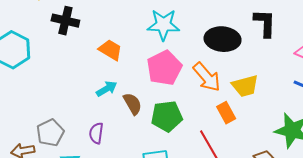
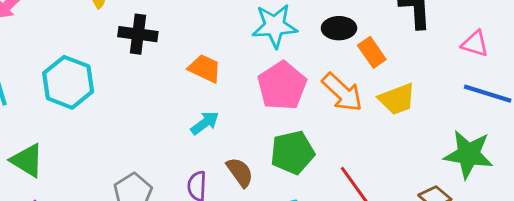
black ellipse: (223, 39) -> (339, 28), moved, size x0.7
brown semicircle: (133, 104) -> (240, 172), moved
orange rectangle: (226, 113) -> (372, 52), moved

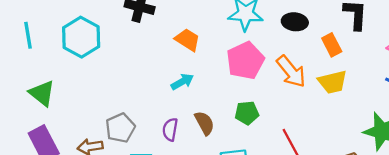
orange rectangle: (372, 52) -> (332, 45), moved
green pentagon: (292, 153) -> (247, 113), size x0.7

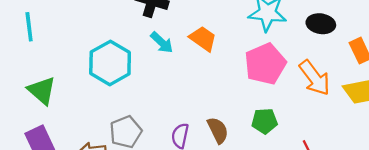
cyan hexagon: (81, 37) -> (110, 63), moved
cyan arrow: (182, 82) -> (162, 43), moved, turned 70

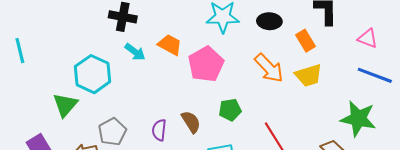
pink pentagon: (265, 64) -> (206, 64), moved
green triangle: (42, 91) -> (65, 105), moved, turned 36

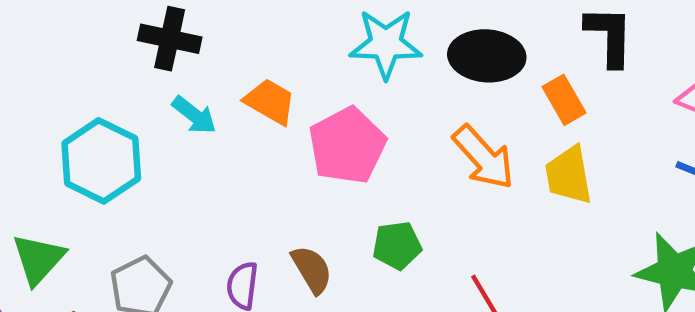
black ellipse: (269, 21) -> (487, 56), size x1.4
yellow trapezoid: (309, 75) -> (569, 175), turned 96
green triangle: (65, 105) -> (38, 259), moved

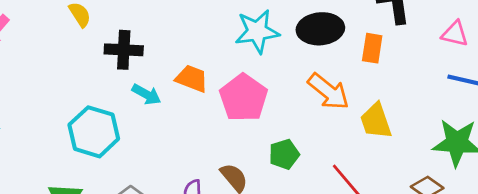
orange rectangle: (564, 100) -> (372, 48), turned 48
yellow trapezoid: (569, 175) -> (376, 121), moved

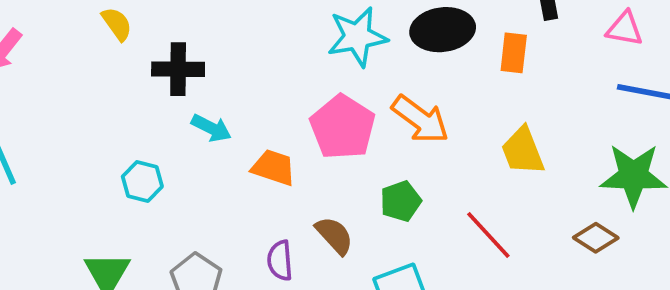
orange trapezoid: (192, 78) -> (274, 168), moved
orange arrow: (328, 92) -> (420, 119), moved
cyan hexagon: (94, 132) -> (142, 182), size x0.6

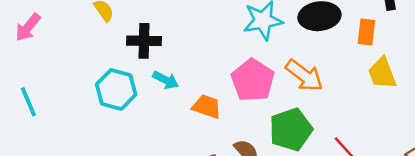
yellow trapezoid: (523, 151) -> (382, 73), moved
cyan hexagon: (142, 182) -> (116, 89), moved, size x1.5
green pentagon: (401, 201) -> (291, 130), size x1.6

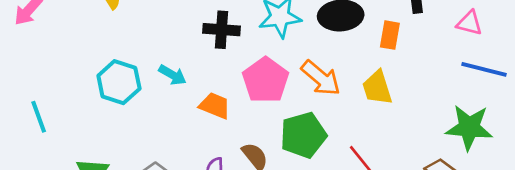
black cross: (144, 41) -> (222, 30), moved
yellow trapezoid: (382, 73) -> (377, 88), moved
cyan line: (28, 102) -> (39, 117), moved

